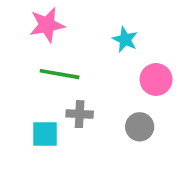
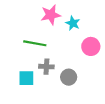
pink star: (47, 25) -> (51, 15), moved
gray circle: (140, 127) -> (69, 77), moved

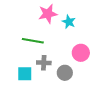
pink circle: (91, 46) -> (81, 53), moved

